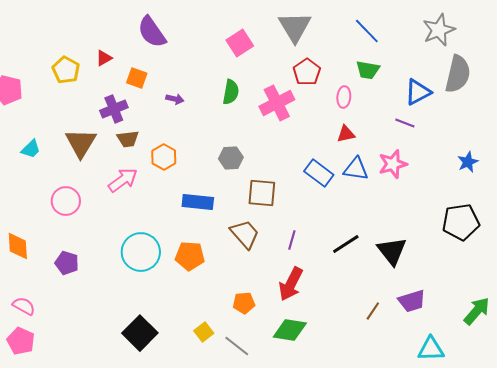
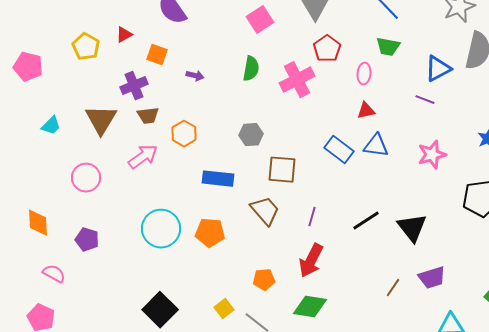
pink star: (393, 164) -> (432, 155), moved
pink semicircle: (24, 306) -> (54, 274), moved

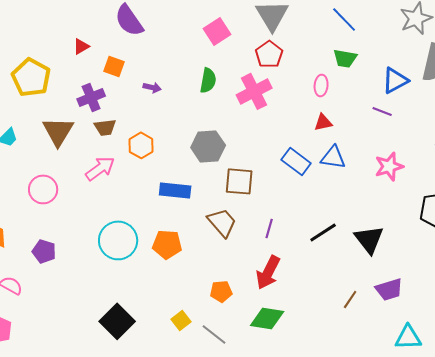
yellow pentagon: (86, 47) -> (31, 77), moved, size x1.4
red pentagon: (327, 49) -> (269, 54), moved
gray hexagon: (251, 135) -> (208, 146), size x1.4

